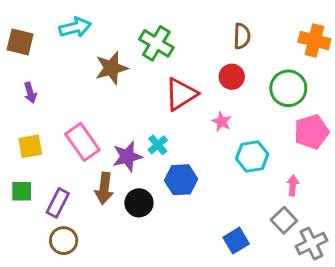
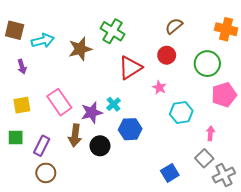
cyan arrow: (75, 27) -> (43, 41), moved
brown semicircle: (242, 36) -> (174, 26), turned -132

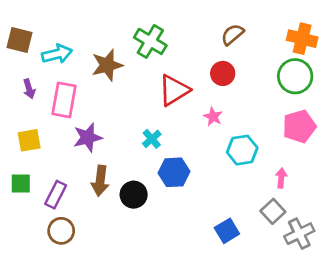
green circle: (207, 64) -> (295, 76), moved
pink rectangle: (59, 102) -> (64, 100), moved, turned 45
purple star: (92, 113) -> (88, 138), moved

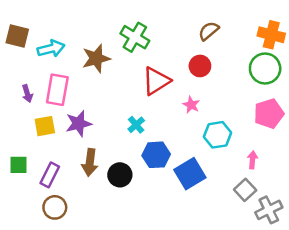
purple arrow: (29, 89) -> (27, 94), moved
yellow square: (29, 140) -> (45, 126), moved
blue square: (227, 231) -> (190, 174), moved, size x1.4

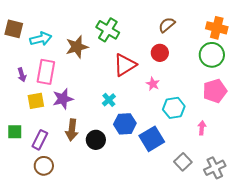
gray square: (245, 190) -> (183, 162), moved

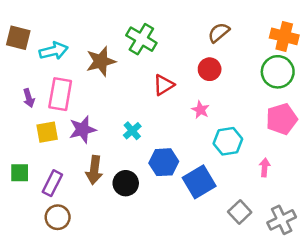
red triangle: (125, 65) -> (164, 85), size x0.7
cyan cross: (109, 100) -> (132, 131), moved

